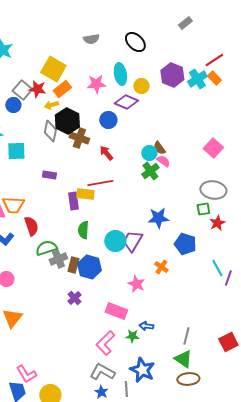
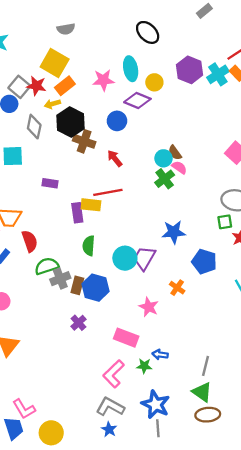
gray semicircle: (91, 39) -> (66, 29), moved
gray diamond: (50, 131) -> (34, 127), moved
gray line: (126, 389) -> (158, 428), moved

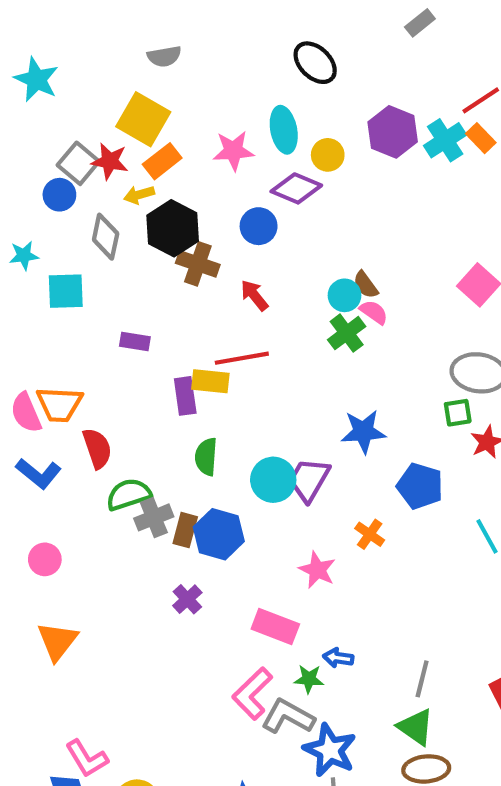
gray L-shape: (110, 407) -> (288, 717), moved

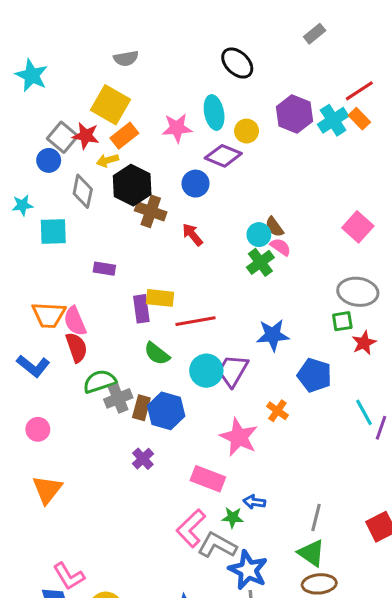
red line: (242, 358) -> (196, 321), moved
pink semicircle: (26, 413) -> (75, 321), moved
green semicircle: (206, 457) -> (157, 354), turned -56
pink star: (317, 570) -> (239, 437), size x1.4

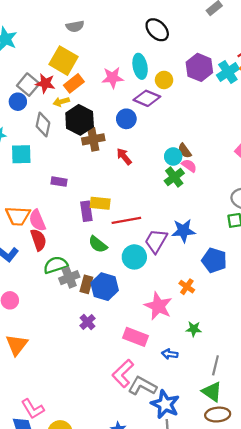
brown cross: (151, 211) -> (93, 139), turned -30
purple trapezoid: (233, 371) -> (156, 241), moved
green star: (233, 517) -> (194, 329), moved

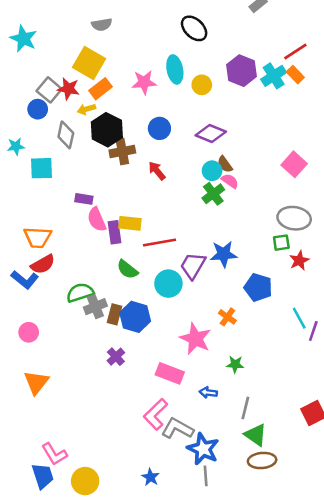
purple diamond: (147, 98) -> (211, 134), moved
pink semicircle: (37, 220) -> (97, 219), moved
red semicircle: (38, 240) -> (43, 264), moved, turned 80
gray line: (215, 365) -> (245, 408), moved

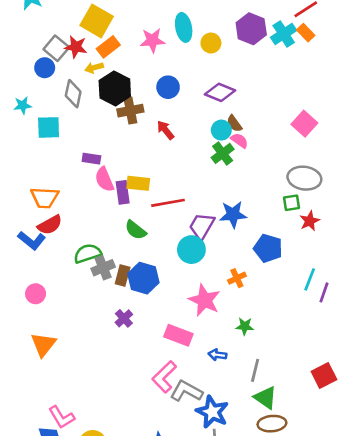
cyan circle: (168, 284) -> (191, 250), moved
orange cross: (227, 317) -> (237, 278), turned 30
cyan line: (299, 318) -> (310, 279), turned 50

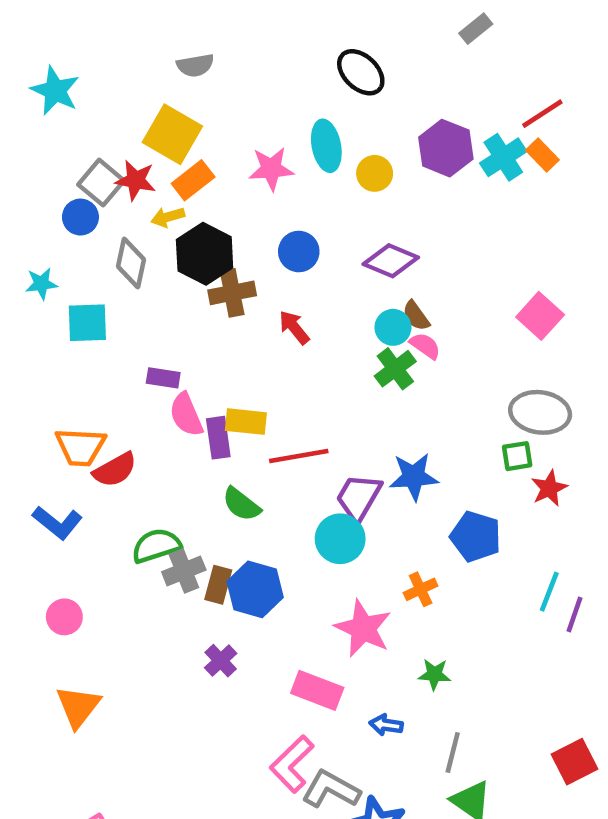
red semicircle: (50, 225) -> (115, 470), moved

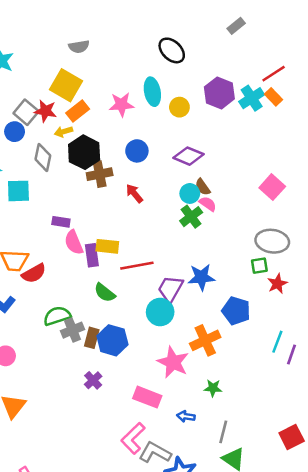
orange cross: (421, 589) -> (205, 340), size x1.6

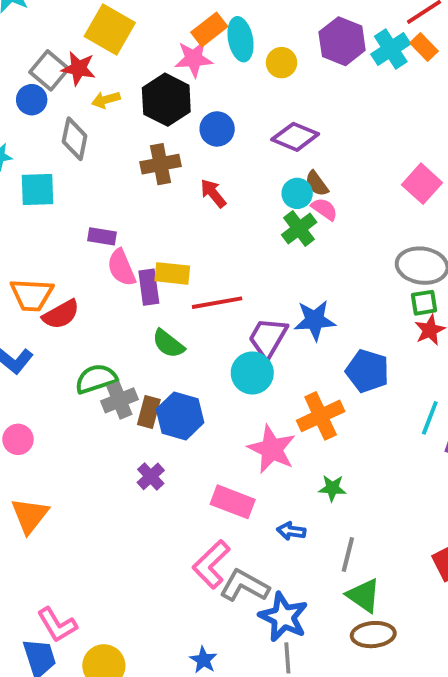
orange rectangle: (78, 111) -> (209, 29), moved
black hexagon: (84, 152) -> (166, 100), moved
green square: (259, 266) -> (424, 303), moved

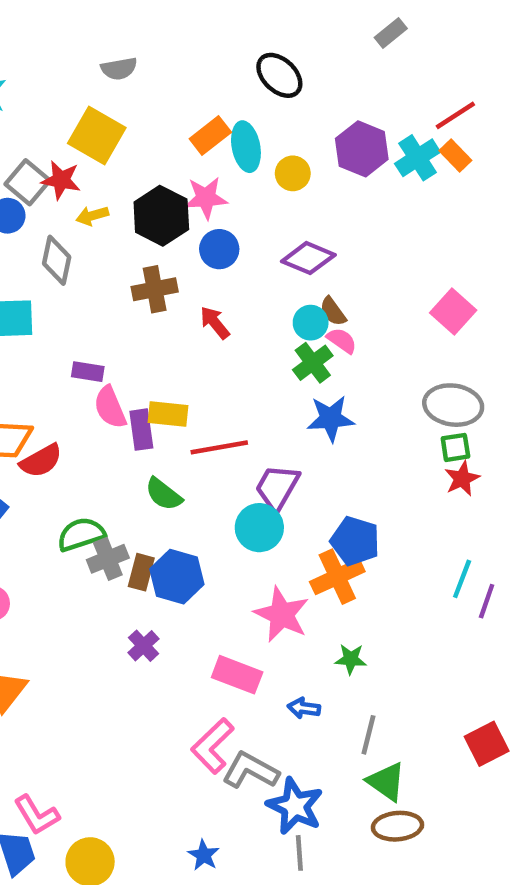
pink star: (194, 59) -> (206, 198), moved
blue star: (315, 320) -> (331, 418), moved
blue pentagon: (367, 371) -> (355, 541), moved

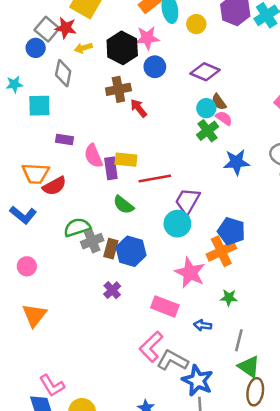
red arrow: (215, 323) -> (139, 108), moved
purple rectangle: (88, 372) -> (64, 140), moved
blue star: (331, 418) -> (236, 162), moved
brown ellipse: (397, 826) -> (255, 392), turned -76

